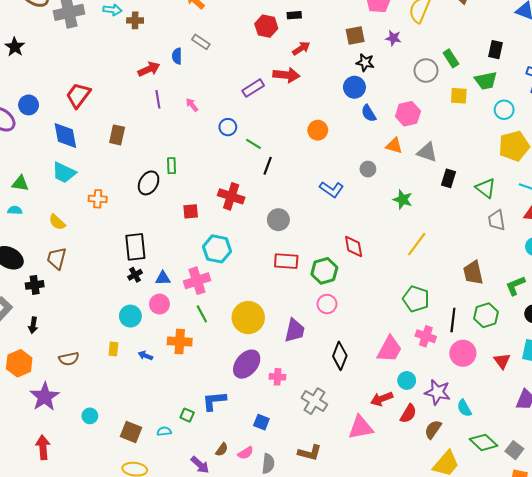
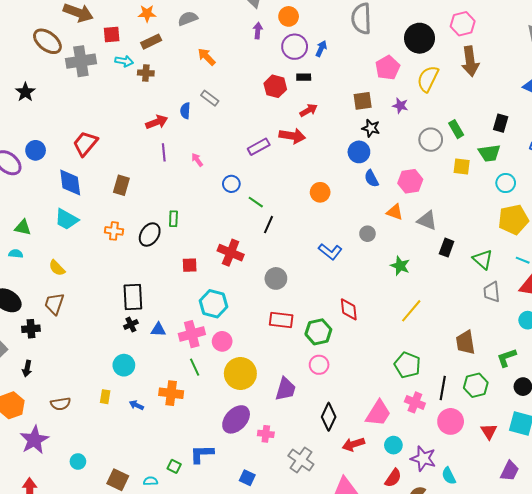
orange cross: (98, 199) -> (114, 231), moved
pink circle: (159, 304) -> (222, 341), moved
red arrow: (382, 399) -> (353, 444), moved

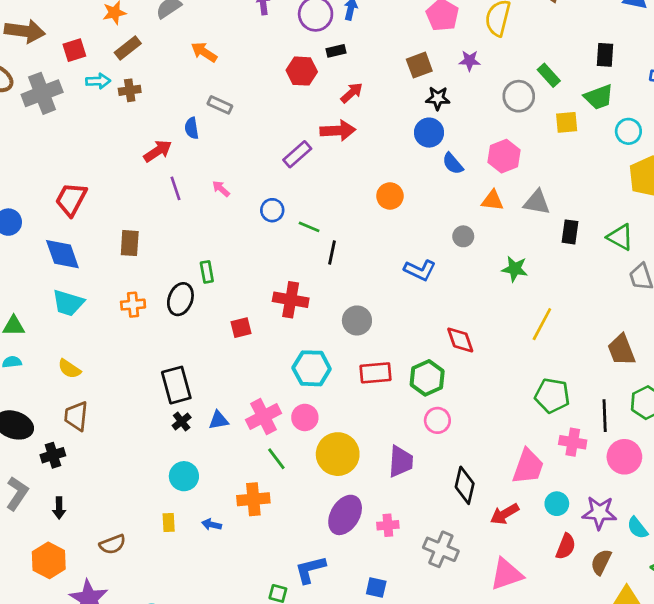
cyan hexagon: (214, 304) -> (312, 368), moved

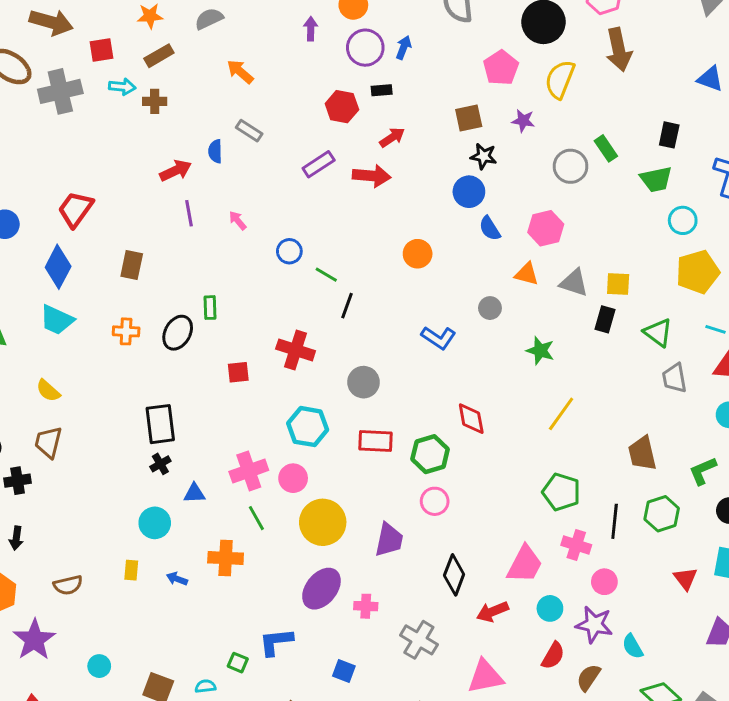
yellow square: (567, 122) -> (618, 284), moved
purple rectangle: (297, 154) -> (319, 164), moved
blue diamond: (62, 254) -> (58, 267), turned 39
blue triangle: (219, 420) -> (194, 493), moved
pink circle: (624, 457) -> (604, 582), moved, size x0.7

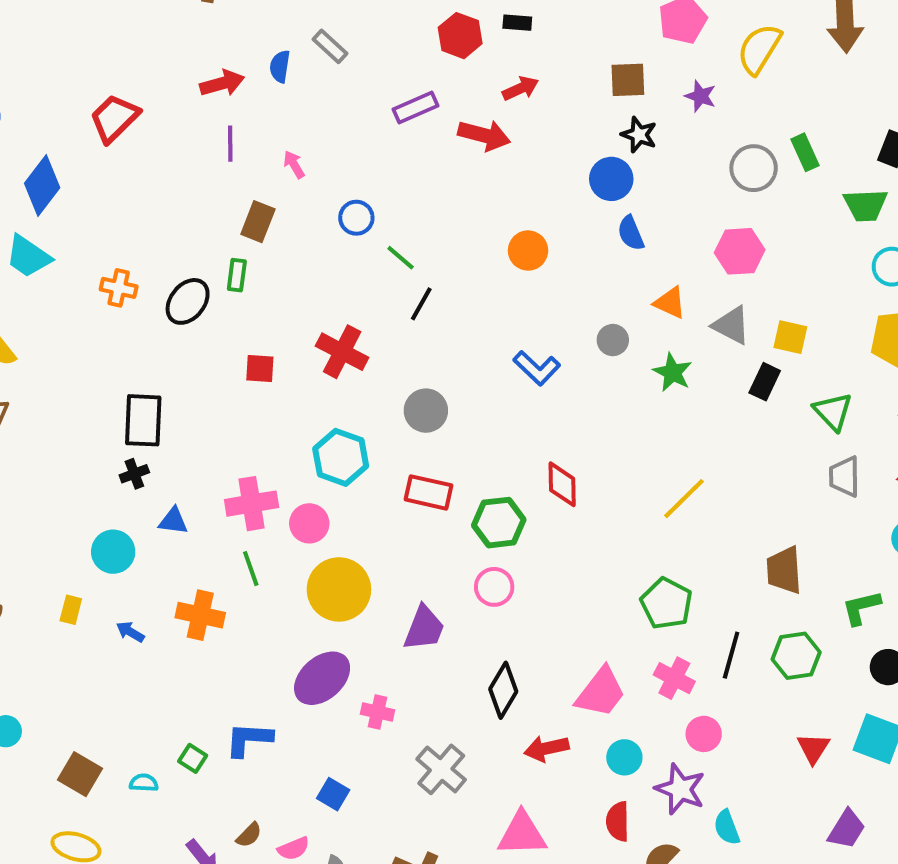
red trapezoid: (76, 209) -> (114, 118), moved
pink hexagon: (546, 228) -> (740, 251), moved
brown rectangle: (132, 265) -> (258, 222), moved
green star: (540, 351) -> (673, 372), moved
red semicircle: (553, 656) -> (618, 821), turned 140

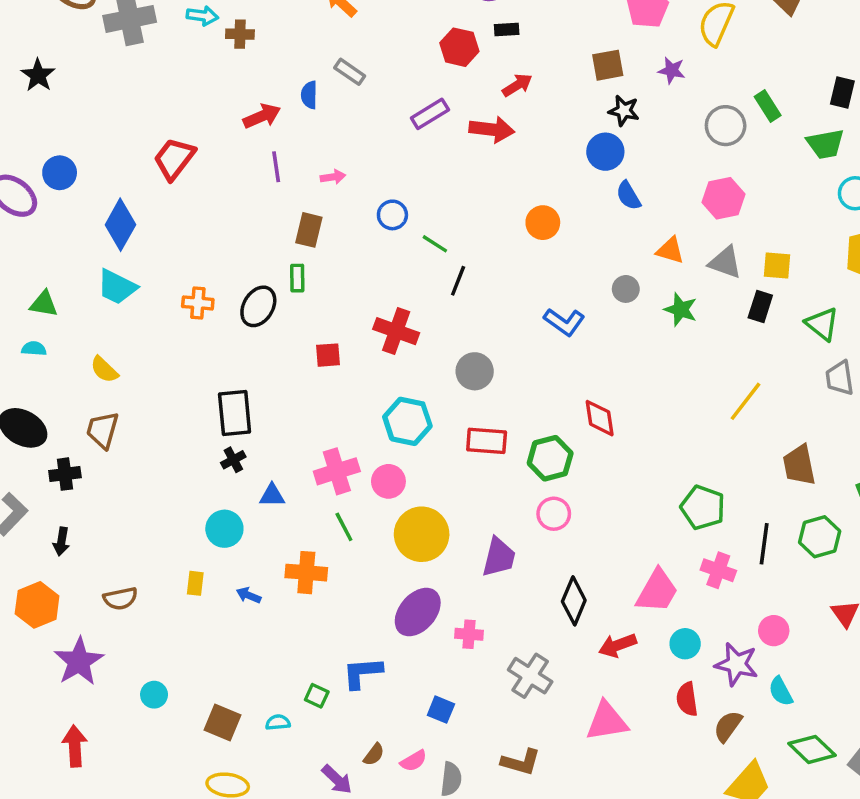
pink arrow: (294, 165) -> (333, 177), turned 120
yellow line: (684, 499) -> (746, 401), moved
pink circle: (704, 734) -> (774, 631), moved

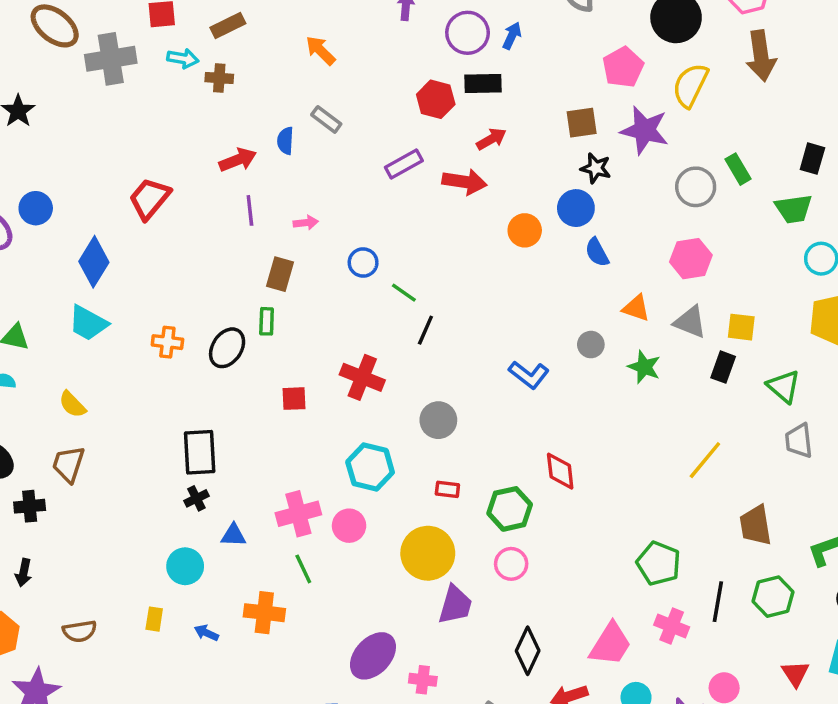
black rectangle: (507, 29) -> (483, 84), size x1.5
purple star: (672, 70) -> (645, 130), size x1.8
orange circle: (543, 223) -> (525, 230), moved
red rectangle: (487, 441) -> (447, 489), size x0.6
yellow circle: (422, 534) -> (428, 553), moved

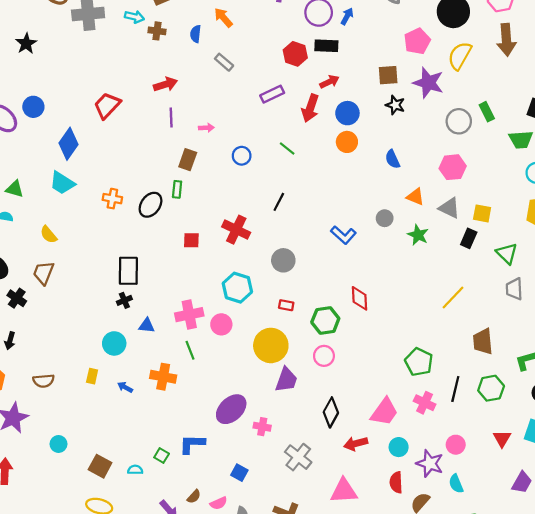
blue semicircle: (285, 141) -> (196, 34), moved
red arrow: (464, 182) -> (310, 108), turned 96
blue circle: (576, 208) -> (347, 113), moved
green line: (404, 293) -> (287, 148), moved
black cross: (30, 506) -> (17, 298), turned 36

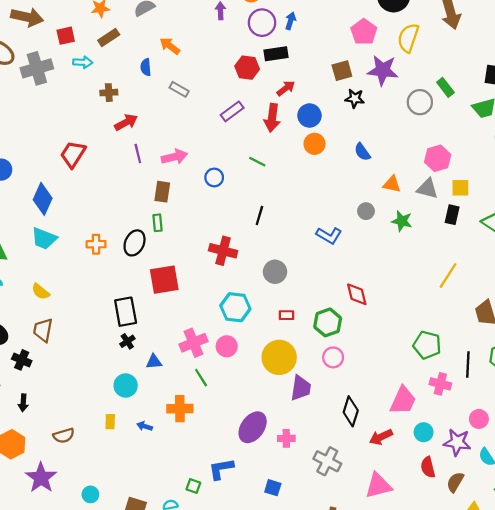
brown cross: (157, 31) -> (109, 93), moved
pink arrow: (206, 128) -> (174, 157), size x1.6
pink hexagon: (453, 167) -> (438, 158), moved
red square: (191, 240) -> (164, 280), moved, size x1.8

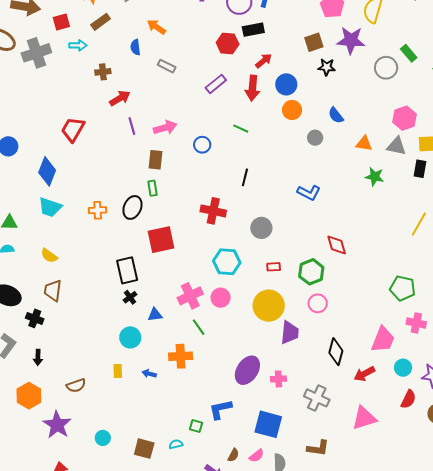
gray circle: (366, 211) -> (315, 138), moved
red semicircle: (428, 467) -> (408, 399), turned -138
blue square: (273, 488) -> (268, 424), size x1.8

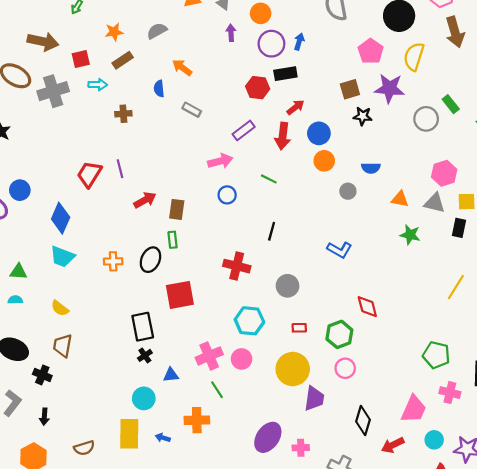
red arrow: (120, 98) -> (145, 200), moved
blue semicircle: (336, 115) -> (371, 168), turned -54
purple line: (132, 126) -> (120, 169), moved
pink arrow: (165, 128) -> (220, 161), moved
yellow rectangle: (118, 371) -> (129, 434), size x2.0

